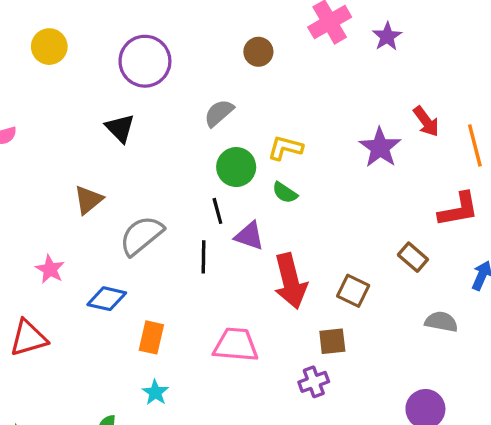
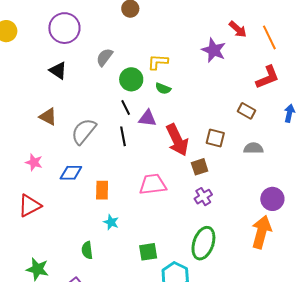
gray semicircle: (219, 113) -> (104, 57), moved
brown triangle: (88, 200) -> (48, 117), turned -42
gray semicircle: (441, 322) -> (253, 148), moved
brown square: (332, 341) -> (200, 167), moved

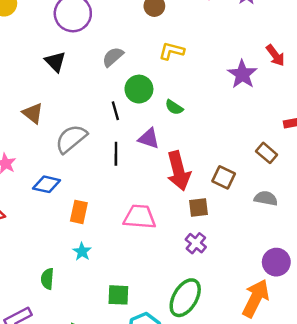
yellow L-shape: (158, 62) -> (172, 51), moved
black line: (126, 108) -> (115, 111), moved
purple cross: (203, 197) -> (196, 243), turned -30

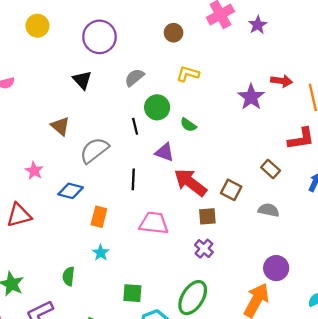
red arrow: (275, 55) -> (282, 81), turned -48
black line: (116, 154) -> (133, 179), moved
red arrow: (179, 171) -> (190, 182), turned 140

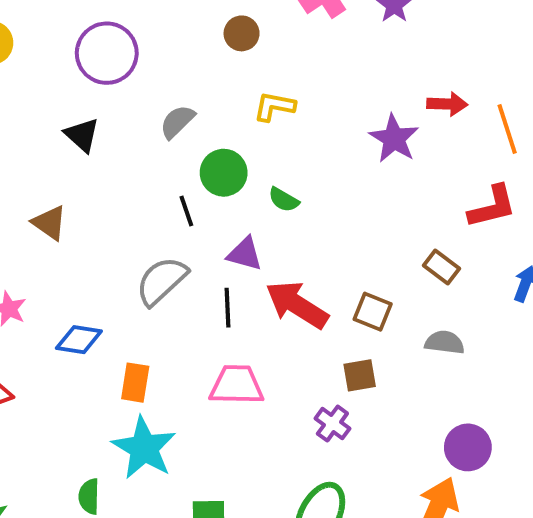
gray semicircle: (94, 150) -> (162, 281), moved
black line: (133, 179) -> (228, 308), moved
brown square: (207, 216) -> (360, 375), moved
cyan star: (101, 253) -> (144, 448), size x2.0

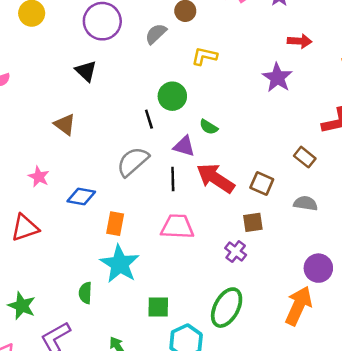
red arrow: (447, 104) -> (300, 41), moved
gray semicircle: (177, 122) -> (156, 34), moved
green semicircle: (284, 200) -> (209, 127), moved

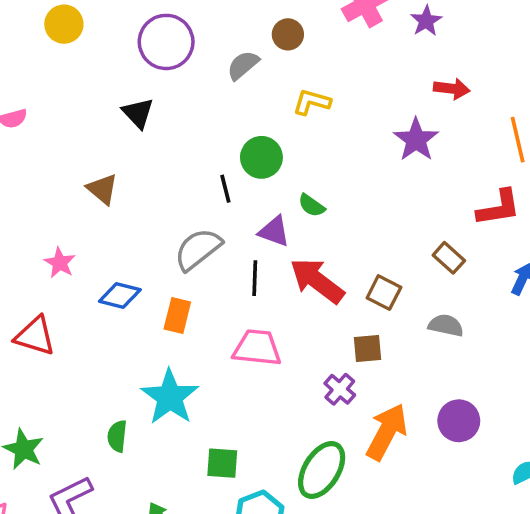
orange rectangle: (115, 224) -> (177, 316), moved
red triangle: (25, 228) -> (35, 336), turned 32
orange arrow: (299, 306) -> (387, 432), moved

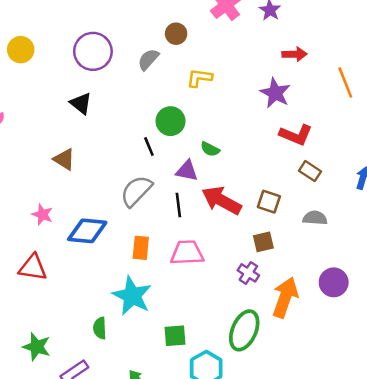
red L-shape: (499, 208) -> (296, 135), moved, turned 40
blue diamond: (120, 295) -> (87, 231), size x1.4
orange rectangle: (177, 316) -> (141, 248), moved

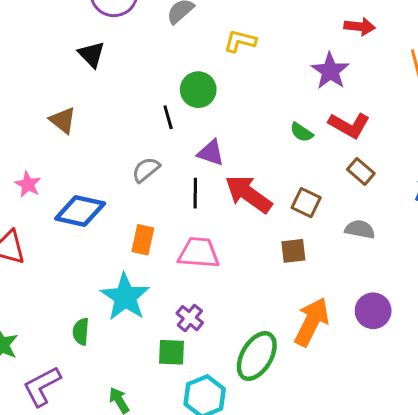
green semicircle: (210, 149) -> (302, 132), moved
gray semicircle: (136, 191) -> (146, 170), size x0.7
purple cross: (248, 273) -> (190, 318), moved

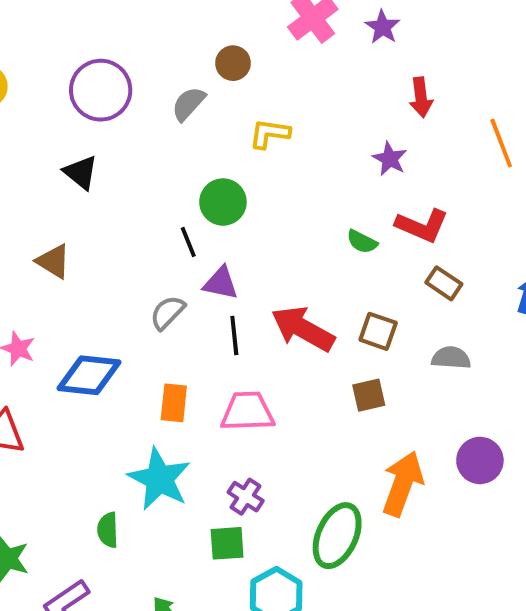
red arrow: (360, 27) -> (421, 97), turned 84
purple star: (330, 71) -> (390, 159), size x0.7
purple triangle: (211, 153) -> (221, 283), moved

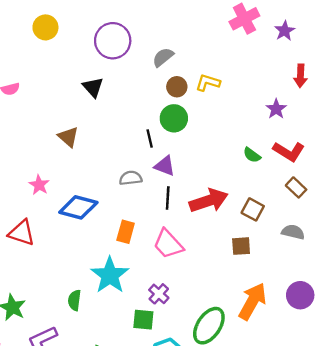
brown circle: (233, 63) -> (177, 87), moved
gray semicircle: (168, 313) -> (131, 178), turned 30
red arrow: (303, 329) -> (209, 201), turned 123
pink trapezoid: (247, 412) -> (168, 244), turned -140

